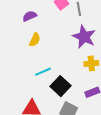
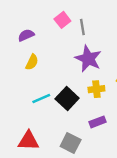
black square: (60, 86) -> (67, 99), moved

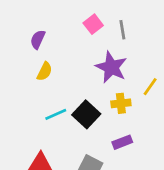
pink square: (62, 20) -> (93, 24), moved
gray line: (82, 27) -> (122, 30), moved
purple semicircle: (26, 35) -> (38, 39), turned -42

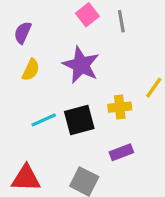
purple star: (111, 67) -> (81, 65), moved
black square: (86, 114) -> (79, 120), turned 32

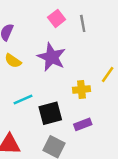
yellow semicircle: (31, 70) -> (13, 61), turned 98
black square: (79, 120) -> (50, 113), moved

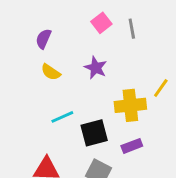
purple star: (52, 57) -> (96, 68), size x0.7
yellow cross: (81, 89) -> (130, 105), size x1.5

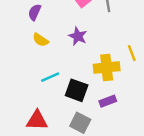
yellow line: (161, 88) -> (132, 53), turned -56
black square: (94, 133) -> (77, 90), turned 35

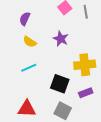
cyan line: (50, 77) -> (29, 68), moved

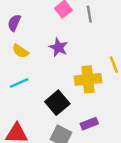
black square: (60, 84) -> (57, 103), turned 30
purple rectangle: (86, 93) -> (89, 124), moved

